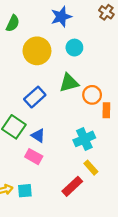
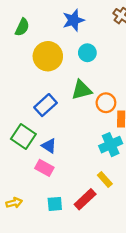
cyan cross: (84, 139) -> (111, 145), moved
cyan square: (25, 191) -> (55, 204), moved

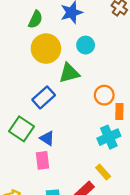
green semicircle: (22, 27) -> (35, 19), moved
green triangle: (82, 90) -> (69, 73), moved
pink rectangle: (44, 168) -> (42, 160), turned 54

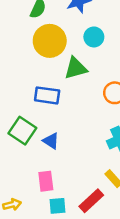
blue rectangle: (44, 97) -> (47, 95), turned 50
pink rectangle: (42, 160) -> (46, 181), moved

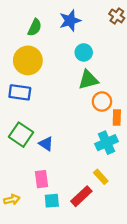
yellow circle: (50, 41) -> (28, 60), moved
green triangle: (76, 68) -> (88, 80), moved
blue rectangle: (47, 95) -> (20, 92), moved

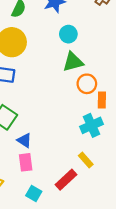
blue triangle: (46, 144) -> (24, 140), moved
cyan square: (52, 201) -> (34, 194), moved, turned 35

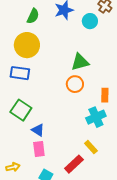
cyan circle: (68, 34) -> (90, 21), moved
orange circle: (87, 84) -> (75, 84), moved

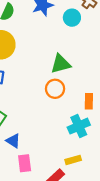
yellow rectangle: (91, 147) -> (73, 160), turned -64
pink rectangle: (39, 149) -> (25, 163), moved

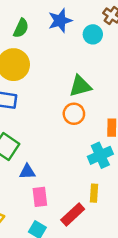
blue triangle: (13, 141) -> (27, 172), turned -35
yellow rectangle: (73, 160) -> (94, 193), turned -70

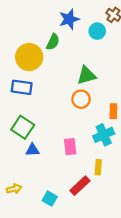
green semicircle: (21, 28) -> (53, 42), moved
blue triangle: (27, 172) -> (32, 150), moved
pink rectangle: (40, 197) -> (70, 147), moved

